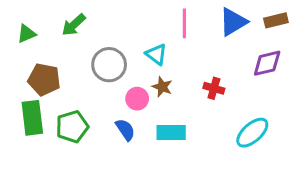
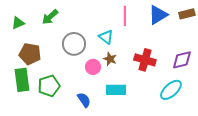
purple diamond: (267, 63) -> (182, 60), moved
red cross: (214, 88) -> (145, 60), size x1.5
blue semicircle: (125, 130) -> (84, 100), moved

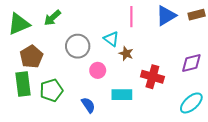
green triangle: (18, 23) -> (19, 24), size x1.6
brown pentagon: (30, 54) -> (31, 57), turned 30
brown star: (110, 59) -> (126, 54), moved
red cross: (145, 60) -> (152, 77), moved
cyan ellipse: (171, 90) -> (191, 103), moved

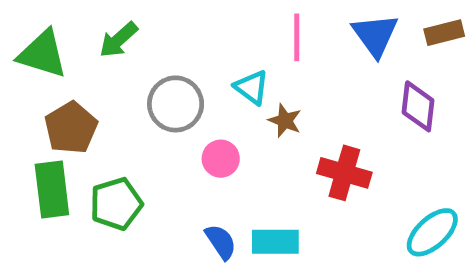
blue triangle: (166, 16) -> (375, 35), turned -35
green triangle: (19, 24) -> (42, 54), turned 40
purple diamond: (191, 63) -> (418, 106), moved, turned -70
cyan rectangle: (122, 95) -> (275, 242), moved
blue semicircle: (88, 105) -> (221, 242), moved

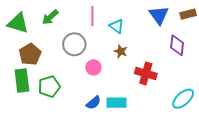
pink line: (297, 37) -> (92, 16), moved
cyan triangle: (252, 87) -> (117, 26), moved
blue semicircle: (221, 242) -> (93, 103), turned 84

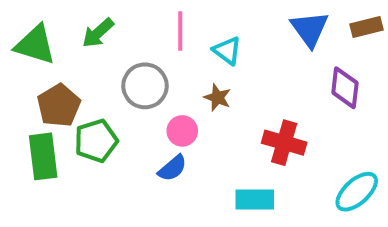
brown star: (121, 51) -> (218, 98), moved
green pentagon: (49, 87) -> (96, 141), moved
blue semicircle: (93, 103) -> (172, 168), moved
cyan rectangle: (117, 103) -> (255, 200), moved

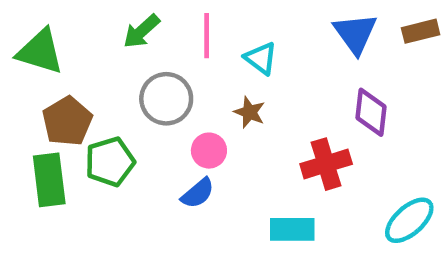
green arrow: (98, 33) -> (141, 31), moved
purple diamond: (345, 88) -> (371, 112), moved
red cross: (284, 143) -> (326, 164), turned -33

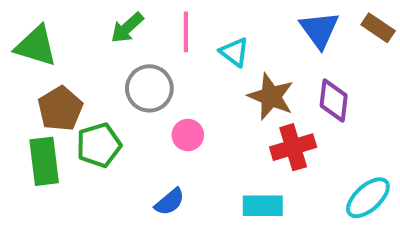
brown rectangle: (421, 31) -> (378, 28), turned 48
brown star: (249, 112) -> (271, 97), moved, size x1.6
blue semicircle: (198, 193) -> (170, 202), moved

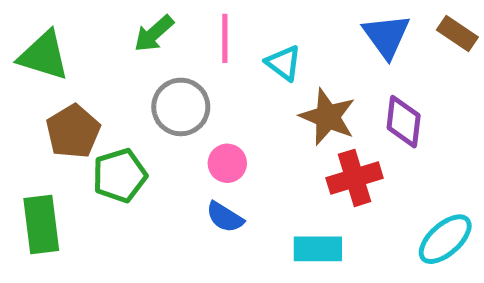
green rectangle: (44, 161) -> (41, 224), moved
blue semicircle: (170, 202) -> (225, 217), moved, turned 72

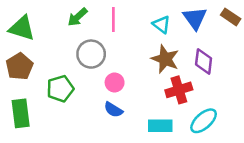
cyan triangle: (284, 63) -> (162, 24), moved
brown pentagon: (73, 131) -> (19, 66), moved
cyan ellipse: (445, 239) -> (204, 121), moved

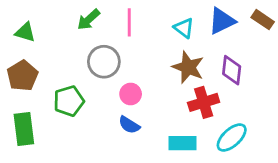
blue triangle: (195, 18) -> (222, 21), turned 40
green triangle: (22, 28) -> (25, 32), size x0.7

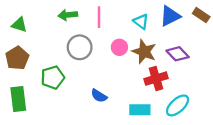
green arrow: (88, 20) -> (68, 15), turned 36
purple diamond: (232, 70) -> (178, 54), turned -50
pink circle: (131, 94) -> (119, 47), moved

